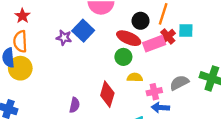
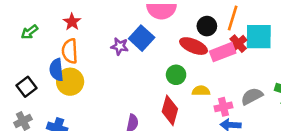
cyan square: (186, 30) -> (259, 37), size x1.6
green circle: (123, 57) -> (176, 75), moved

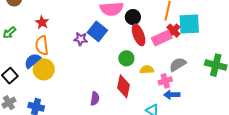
black circle: (207, 26) -> (133, 17), moved
red ellipse: (194, 46) -> (139, 35), turned 50
blue semicircle: (56, 70) -> (32, 61), turned 60
gray semicircle: (252, 96) -> (178, 64), moved

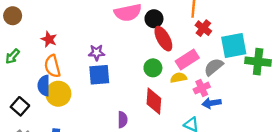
cyan square: (189, 24) -> (234, 46), moved
blue square: (97, 31) -> (99, 75), moved, turned -36
pink rectangle: (162, 38) -> (187, 60), moved
blue semicircle: (32, 61) -> (44, 86), turned -42

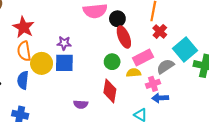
red star: (49, 39) -> (24, 27), size x1.5
cyan square: (234, 46) -> (185, 49), turned -35
blue semicircle: (44, 86) -> (23, 80), moved
yellow circle: (58, 94) -> (42, 63), moved
purple semicircle: (122, 120) -> (81, 104), turned 88

